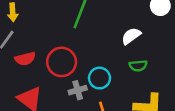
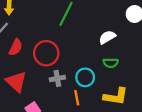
red semicircle: (25, 59) -> (16, 47), turned -56
cyan circle: (99, 78) -> (85, 77), moved

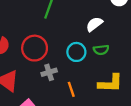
cyan circle: (85, 77) -> (76, 52), moved

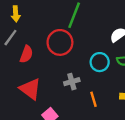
red circle: (35, 48) -> (60, 42), moved

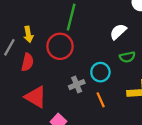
yellow arrow: (16, 14) -> (28, 34), moved
cyan circle: (100, 62) -> (100, 72), moved

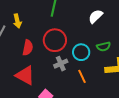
red circle: (60, 46) -> (55, 40), moved
green semicircle: (127, 57) -> (104, 47), moved
red semicircle: (27, 62) -> (28, 48), moved

